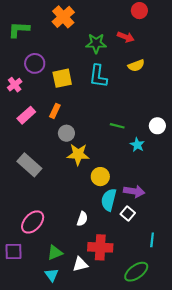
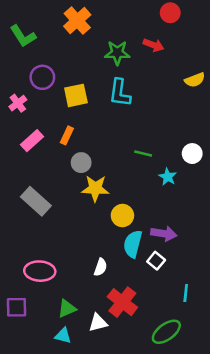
green L-shape: (19, 30) -> (23, 36), turned -125
yellow semicircle: (136, 66) -> (195, 80), moved
pink ellipse: (33, 222) -> (40, 271), turned 50
red cross: (100, 247) -> (122, 302), turned 35
cyan triangle: (52, 275) -> (63, 336), turned -40

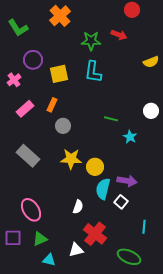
white circle: (192, 154) -> (151, 111), moved
yellow star: (95, 188) -> (71, 159), moved
pink ellipse: (40, 271) -> (31, 210), turned 55
green triangle: (67, 309) -> (40, 239), moved
green ellipse: (166, 332) -> (129, 257), turned 60

